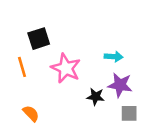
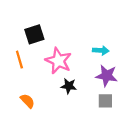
black star: (96, 97) -> (69, 86), moved
gray square: (129, 113) -> (105, 101), moved

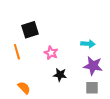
pink star: (58, 61) -> (51, 53), size x0.6

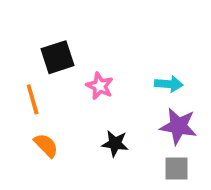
pink star: (51, 53) -> (100, 86), moved
orange semicircle: (24, 88) -> (46, 145), moved

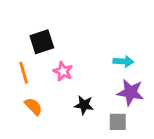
pink star: (100, 86) -> (63, 71), moved
gray square: (176, 168) -> (118, 122), moved

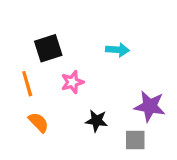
cyan arrow: (123, 61) -> (117, 50), moved
pink star: (63, 71) -> (72, 82), turned 30

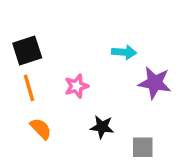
black square: (48, 48) -> (27, 50), moved
purple star: (150, 106) -> (155, 83), moved

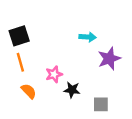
purple star: (155, 83) -> (109, 59), turned -30
pink star: (76, 86) -> (54, 74), moved

